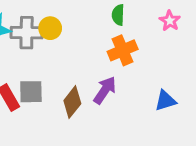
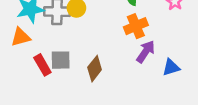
purple arrow: (105, 90) -> (146, 52), moved

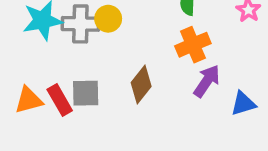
orange triangle: (21, 37) -> (29, 100), moved
brown diamond: (95, 69) -> (141, 84), moved

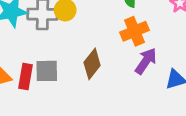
red rectangle: (60, 100) -> (25, 77), turned 40

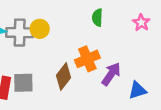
orange cross: (135, 31) -> (87, 59), moved

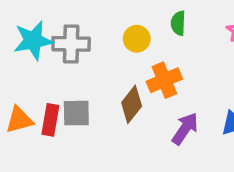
yellow circle: (40, 29) -> (137, 39), moved
purple arrow: (111, 74) -> (185, 129), moved

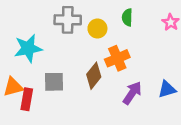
cyan star: (33, 40) -> (28, 48), moved
gray cross: (71, 44) -> (68, 20), moved
red rectangle: (50, 120) -> (27, 99), moved

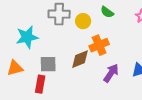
green semicircle: (127, 17) -> (107, 12), turned -56
brown diamond: (94, 76) -> (80, 59), turned 30
red rectangle: (27, 99) -> (40, 84), moved

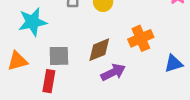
orange cross: (99, 45) -> (141, 38), moved
purple arrow: (111, 73) -> (113, 72), moved, turned 30

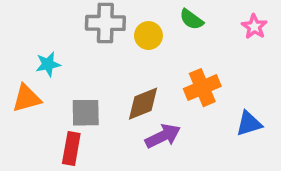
cyan star: (33, 22) -> (48, 64), size x0.6
orange triangle: (17, 61) -> (26, 98), moved

